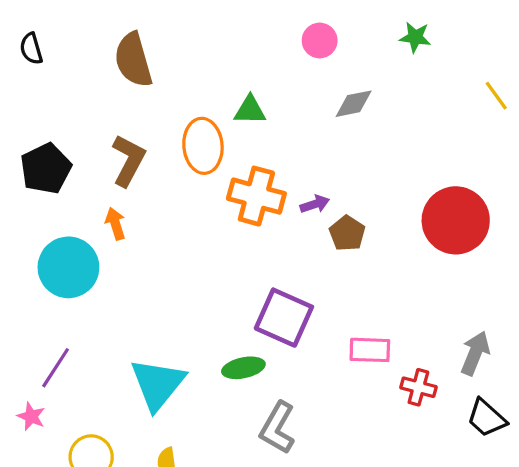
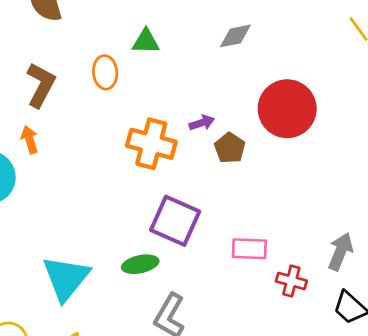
orange ellipse: (203, 146) -> (105, 72), size x0.7
orange cross: (256, 196) -> (151, 144), moved
red circle: (456, 220) -> (287, 109), moved

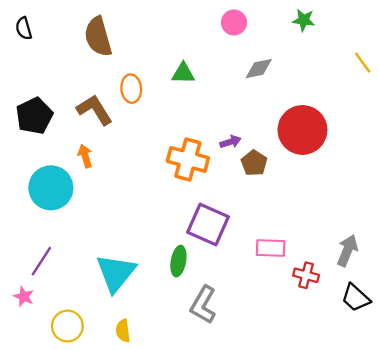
orange ellipse: (105, 72) -> (131, 89), moved
brown L-shape: (41, 85) -> (95, 110), turned -60
green ellipse: (140, 264) -> (178, 261), turned -68

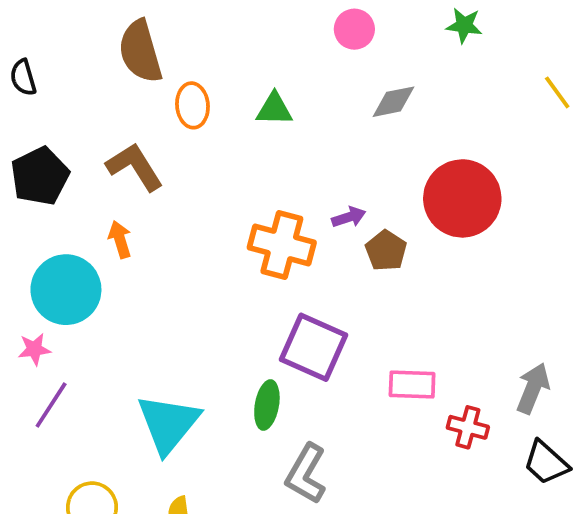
black semicircle: (24, 28) -> (23, 78), moved
orange ellipse: (131, 89) -> (192, 105), moved
pink star: (24, 297) -> (34, 349), moved, turned -30

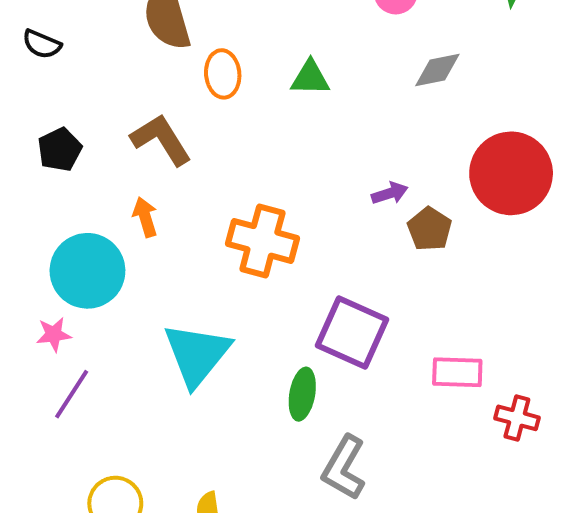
black semicircle: (23, 78) -> (42, 44), turned -51
black pentagon: (40, 176) -> (60, 150), size x0.7
orange cross: (282, 245) -> (262, 241), moved
cyan triangle: (168, 424) -> (197, 354), moved

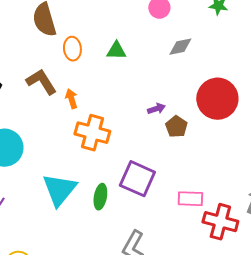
orange arrow: (145, 217) -> (71, 99), moved
green ellipse: (302, 394) -> (100, 197), moved
red cross: (517, 418) -> (220, 222), size x1.6

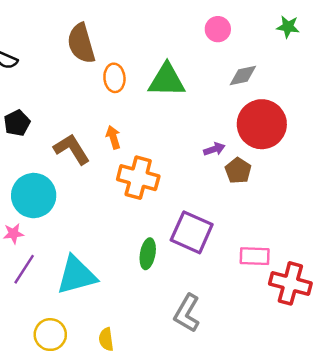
green triangle: (116, 51) -> (167, 80), size x1.6
brown L-shape: (41, 82) -> (72, 149), moved
red circle: (217, 99) -> (262, 124), moved
cyan triangle: (59, 190) -> (76, 275), moved, turned 36

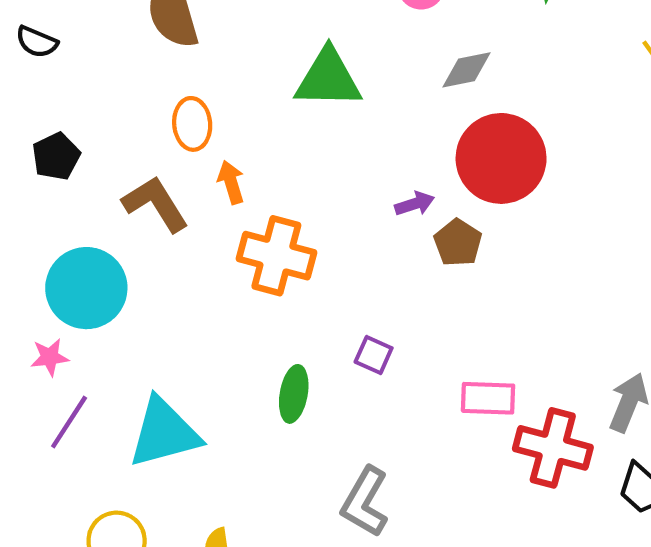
orange ellipse: (114, 78) -> (192, 124), moved
purple square: (192, 232) -> (374, 355), size x0.5

